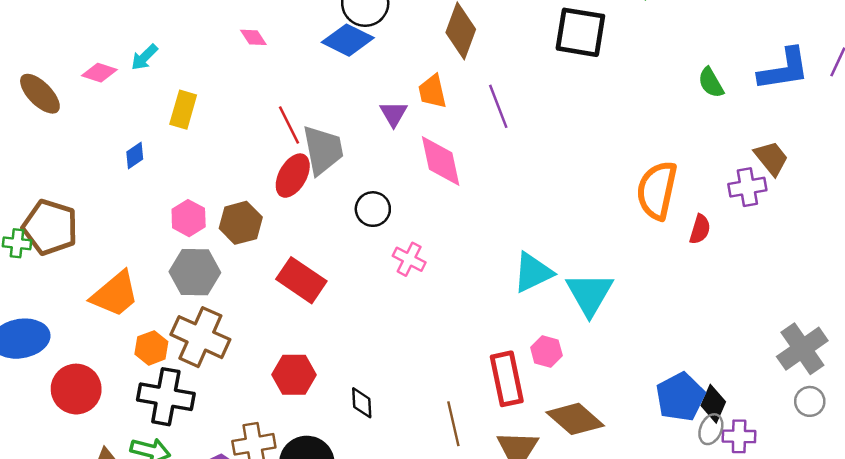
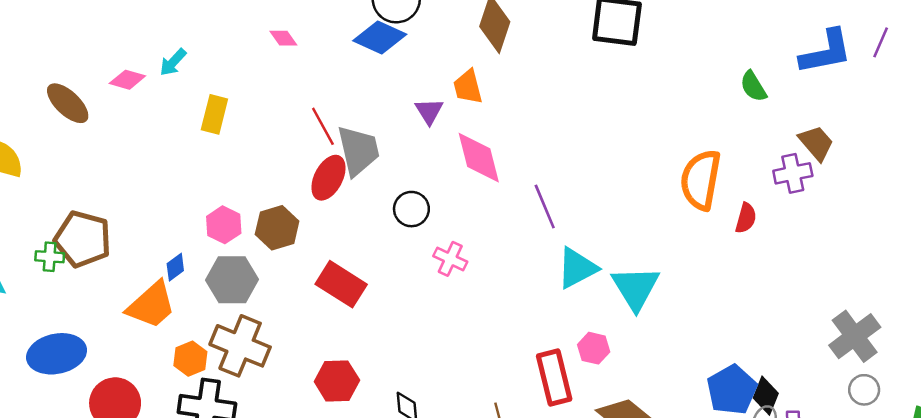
green semicircle: (711, 83) -> (753, 86), moved
purple line: (498, 106) -> (545, 207), moved
blue diamond: (135, 155) -> (175, 267), moved

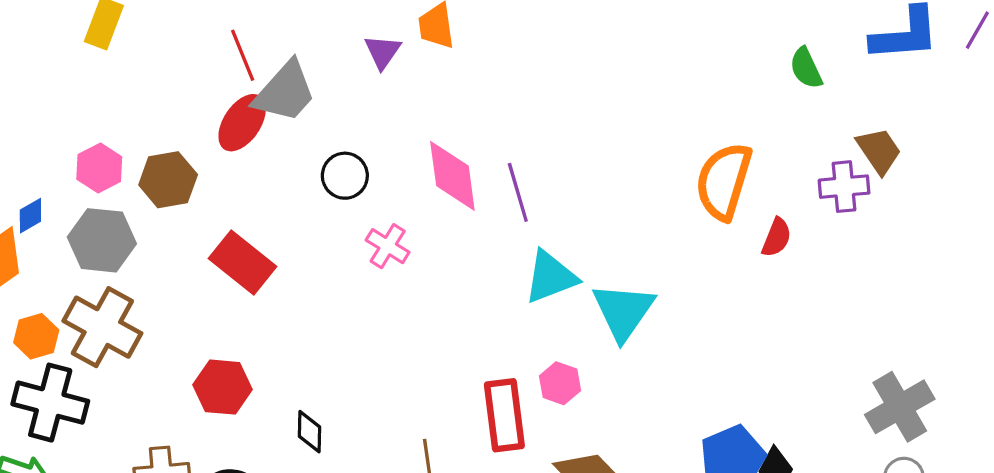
gray trapezoid: (358, 150) -> (285, 92), turned 48
pink diamond: (479, 158) -> (452, 176), moved

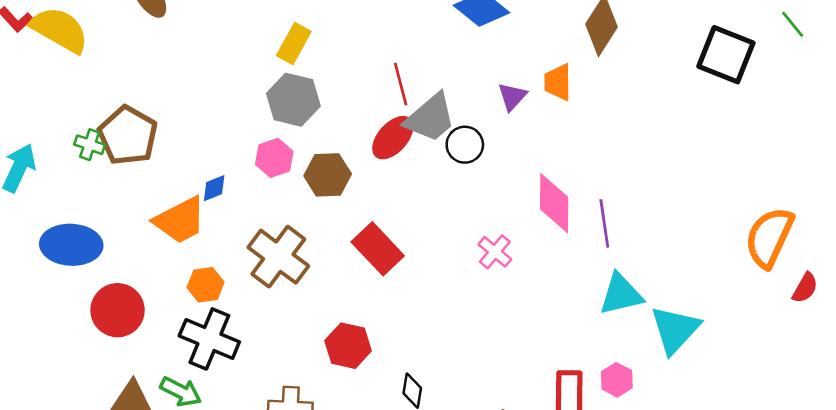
black circle: (345, 176) -> (465, 145), moved
gray hexagon: (102, 240) -> (293, 100), moved
brown cross: (102, 327) -> (278, 257), moved

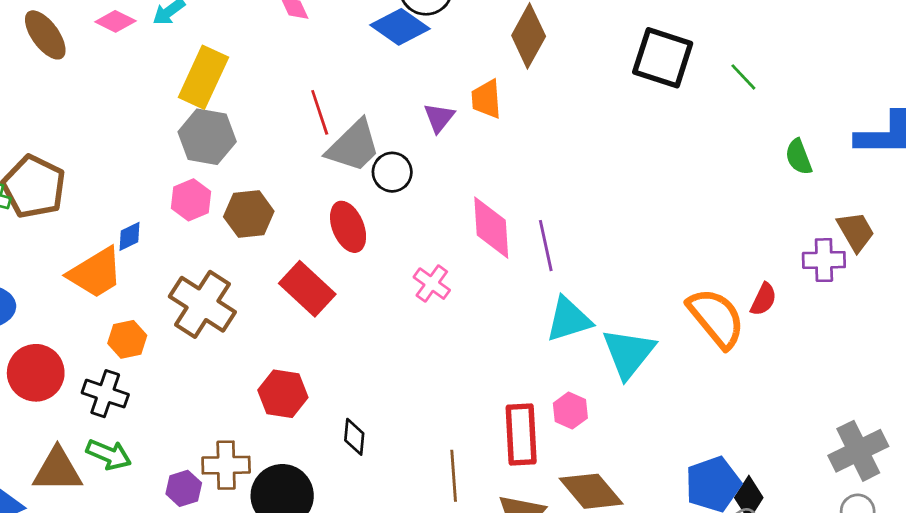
green line: (793, 24) -> (743, 77), moved
yellow rectangle: (294, 44) -> (203, 77), size x1.4
red ellipse: (393, 138) -> (348, 227), moved, turned -60
orange semicircle: (769, 237) -> (716, 318), moved, turned 120
black cross: (209, 339) -> (105, 394), moved, size x0.7

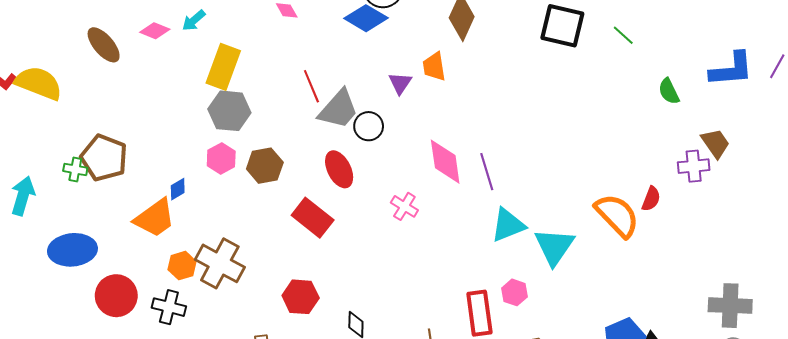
brown cross: (202, 304) -> (220, 263), moved
gray cross: (858, 451) -> (730, 306), turned 33

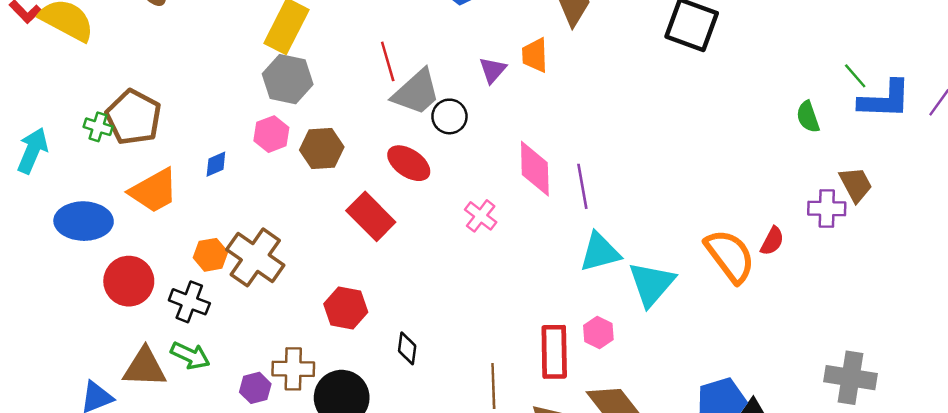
green line: (623, 35) -> (855, 76), moved
red ellipse: (339, 169) -> (409, 163), turned -36
orange trapezoid: (155, 218) -> (154, 191), moved

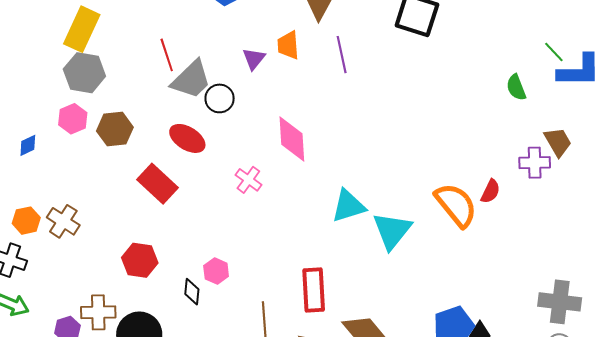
purple line: (582, 186) -> (342, 55), moved
brown cross: (255, 257) -> (63, 221), size x0.7
pink hexagon: (598, 332) -> (216, 271), moved

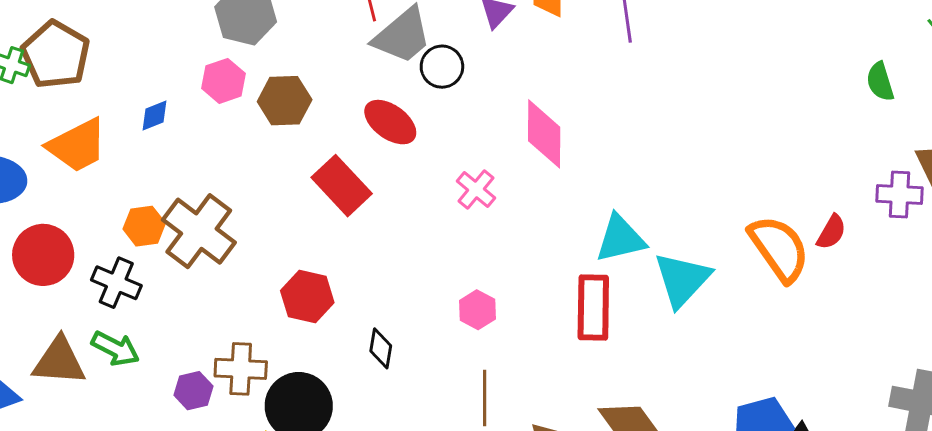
brown cross: (63, 221) -> (199, 231), size x1.5
pink hexagon: (216, 271) -> (477, 310), moved
red rectangle: (314, 290) -> (593, 307), moved

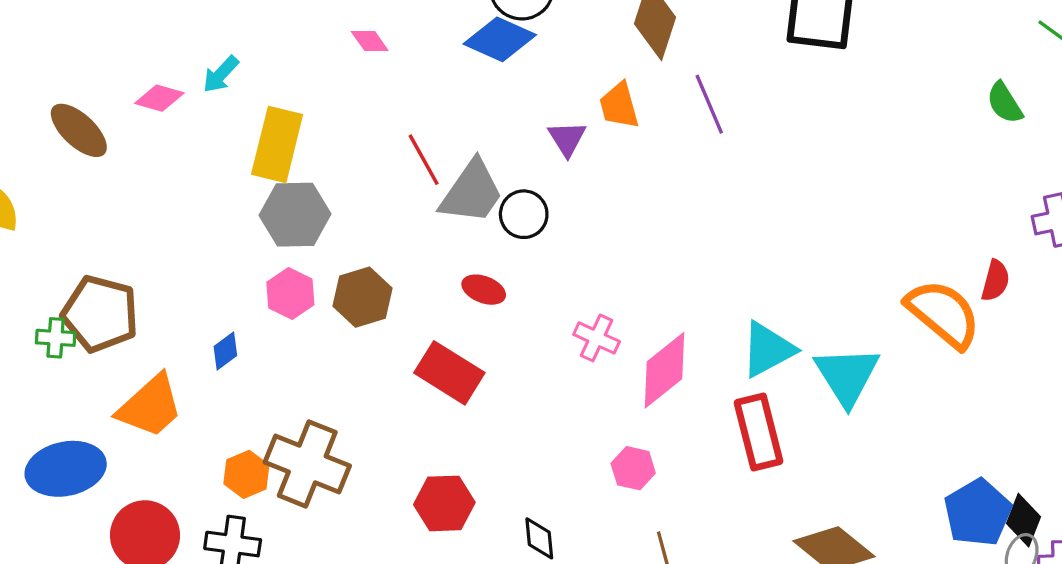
red ellipse: (390, 122) -> (484, 290), size x0.7
pink diamond: (544, 134) -> (665, 370), moved, turned 66

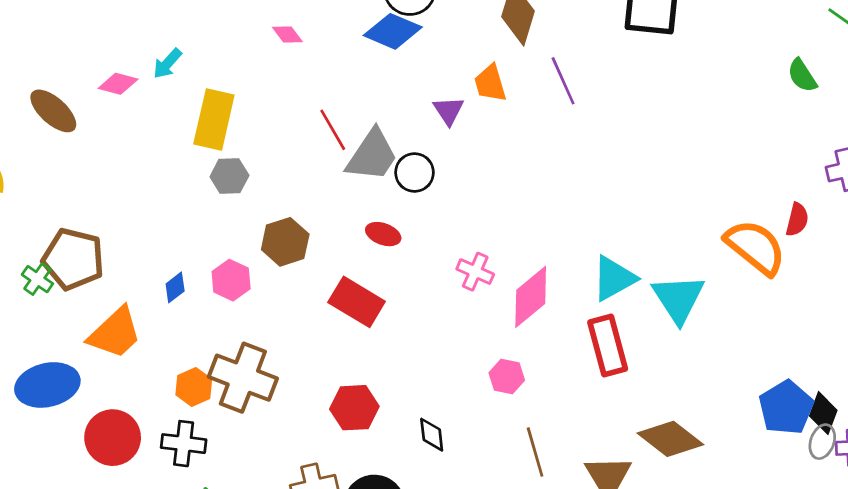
gray hexagon: (295, 215) -> (229, 176), size x0.7
pink hexagon: (290, 293) -> (231, 280), moved
green cross: (56, 338) -> (37, 279), turned 32

